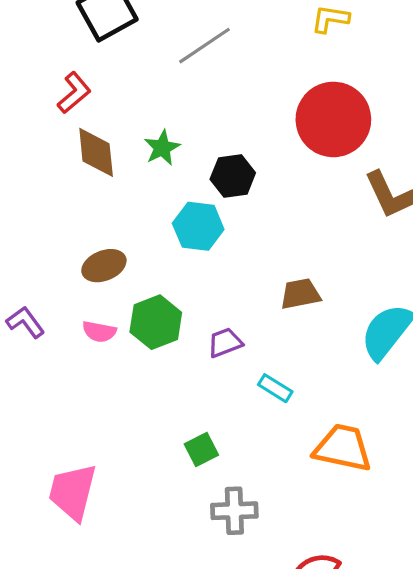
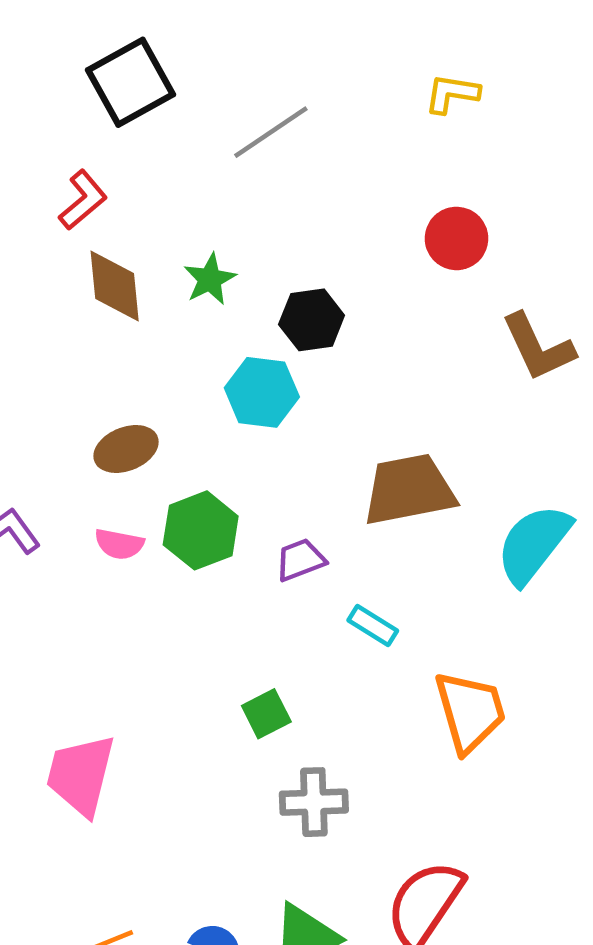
red circle: (333, 119) -> (456, 238), size x0.6
brown trapezoid: (300, 294) -> (409, 490), size x1.6
orange trapezoid: (343, 448) -> (470, 712), turned 62

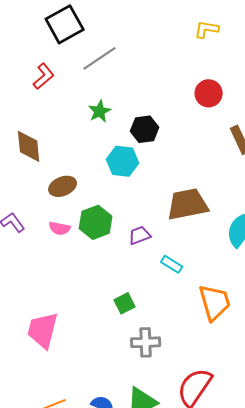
gray line: (271, 132) -> (100, 58), moved
brown diamond: (115, 286) -> (29, 146), moved

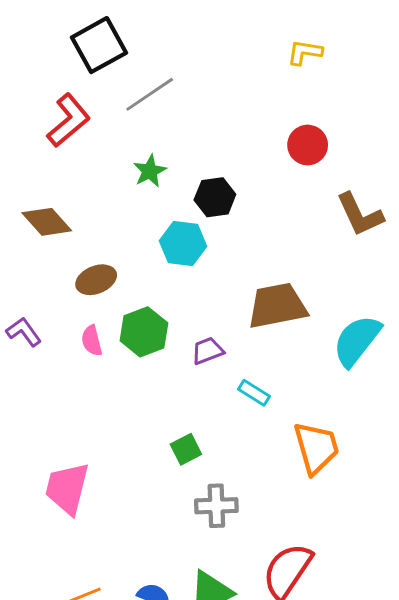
red L-shape: (44, 76) -> (69, 120), size x1.4
brown diamond: (29, 146) -> (47, 222), turned -36
pink semicircle: (60, 228) -> (92, 341), turned 65

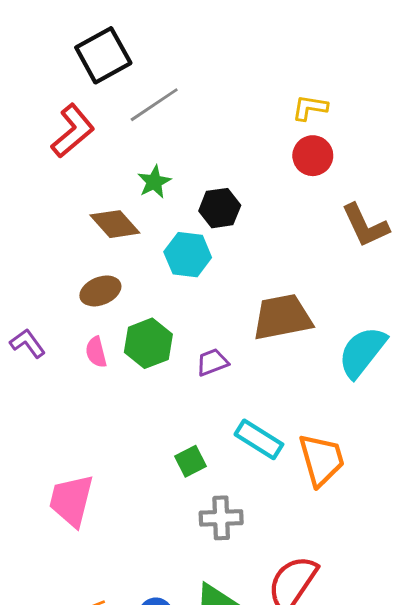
yellow L-shape: (305, 52) -> (310, 108), moved
brown diamond: (47, 222) -> (115, 224), moved
cyan rectangle: (254, 393) -> (259, 439), moved, size x1.5

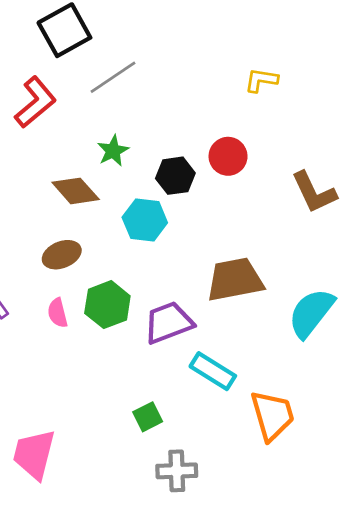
red circle: (313, 156) -> (228, 156), moved
purple trapezoid: (212, 362) -> (168, 323), size x1.6
cyan rectangle: (259, 439) -> (213, 371), moved

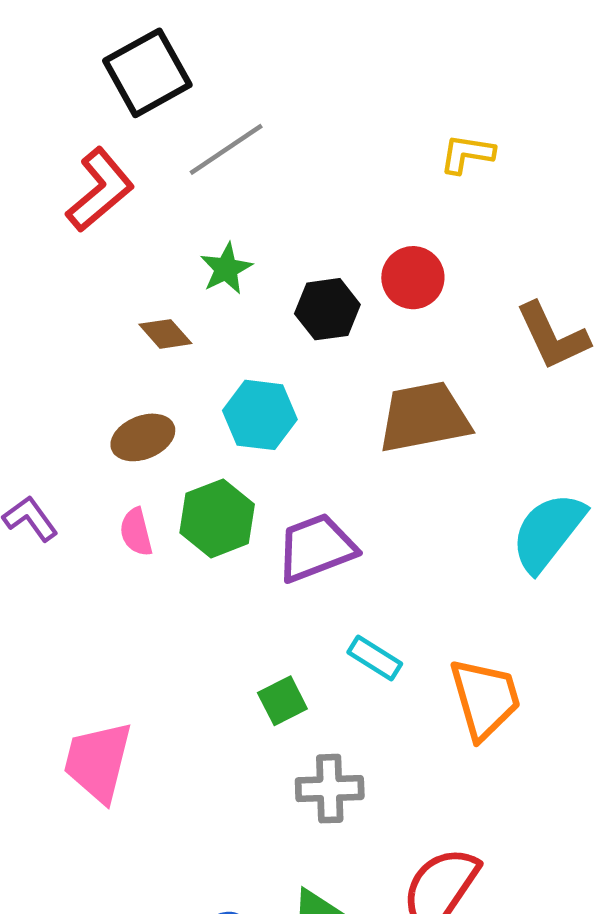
brown diamond: (76, 191) -> (165, 334), size x0.7
cyan hexagon: (145, 220) -> (260, 415), moved
brown trapezoid: (235, 280) -> (424, 417), moved
cyan rectangle: (213, 371) -> (375, 658), moved, size x0.7

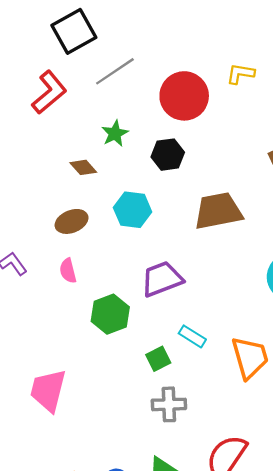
red circle: (413, 278) -> (184, 96), moved, size x1.5
green hexagon: (217, 518) -> (110, 314), moved
green square: (282, 701) -> (158, 359), moved

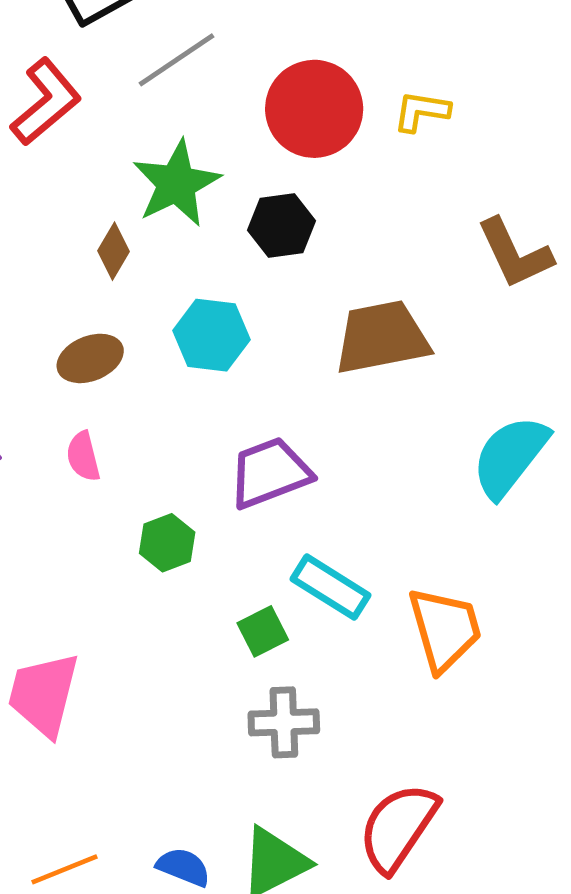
yellow L-shape: (240, 74) -> (421, 111), moved
green star: (115, 133) -> (176, 183), size x1.6
brown diamond: (83, 167) -> (114, 251), turned 72
green hexagon: (110, 314) -> (167, 543), size x0.7
cyan rectangle: (192, 336) -> (330, 587), size x1.4

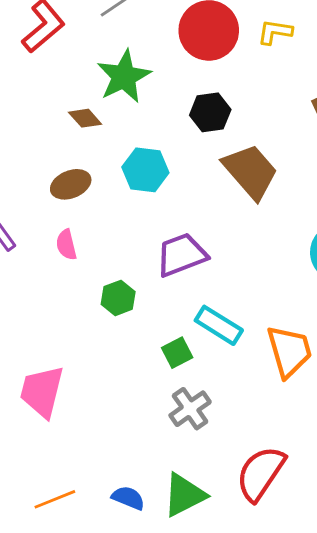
black hexagon: (281, 225) -> (210, 112), moved
brown diamond: (114, 251) -> (85, 118), turned -72
brown trapezoid: (382, 337) -> (250, 171), turned 60
gray cross: (284, 722) -> (190, 409), turned -33

